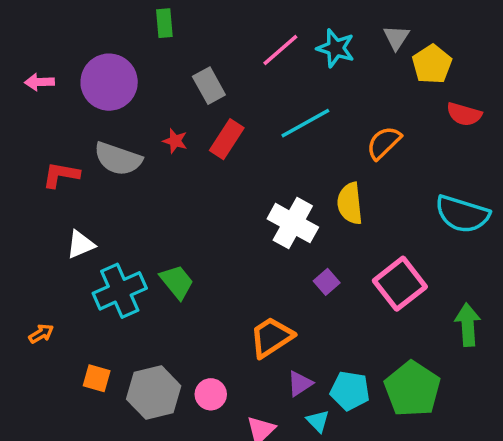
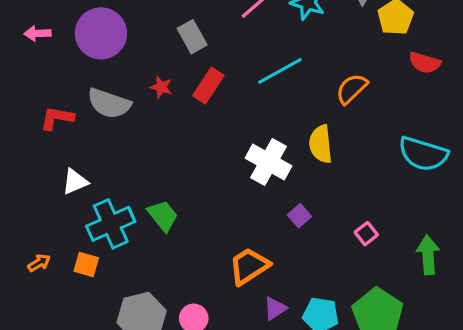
pink square: (400, 284) -> (366, 234), moved, size x0.5
orange square: (97, 378) -> (86, 265), moved

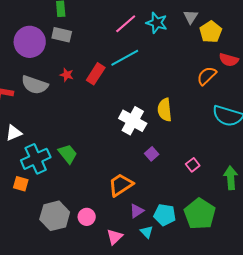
gray rectangle: (192, 37) -> (62, 35), moved, turned -48
cyan line: (280, 71) -> (125, 58), moved
orange semicircle: (352, 89) -> (207, 76), moved

